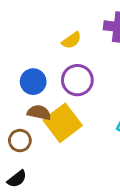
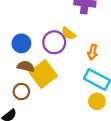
yellow semicircle: (71, 40) -> (68, 34), moved, turned 72
brown circle: (20, 141) -> (21, 92), moved

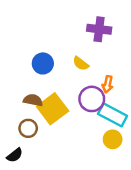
purple circle: (54, 42) -> (92, 99), moved
blue circle: (21, 43) -> (43, 63), moved

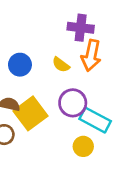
orange arrow: (108, 84) -> (91, 55), moved, size x1.6
yellow circle: (113, 139) -> (83, 146), moved

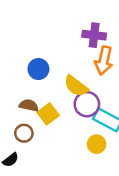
yellow semicircle: (61, 65) -> (76, 86), moved, size x1.5
yellow square: (30, 113) -> (48, 114), size x0.7

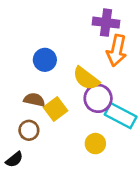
yellow circle: (97, 144) -> (95, 144), moved

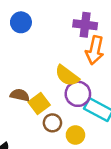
blue circle: (45, 60) -> (21, 22), moved
brown circle: (29, 130) -> (52, 123), moved

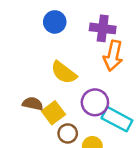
blue circle: (21, 22) -> (55, 22), moved
yellow semicircle: (67, 76) -> (64, 73), moved

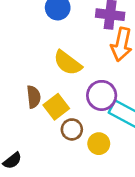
brown semicircle: (33, 104) -> (34, 97), turned 72

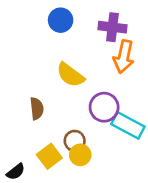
yellow square: (56, 107) -> (49, 156), moved
yellow circle: (99, 144) -> (80, 155), moved

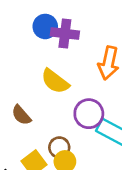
purple cross: (112, 27) -> (65, 33), moved
brown semicircle: (37, 109) -> (21, 115), turned 145

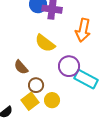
brown circle: (59, 147) -> (36, 85), moved

